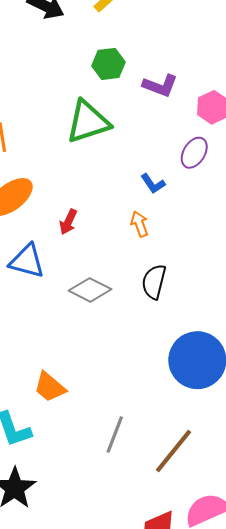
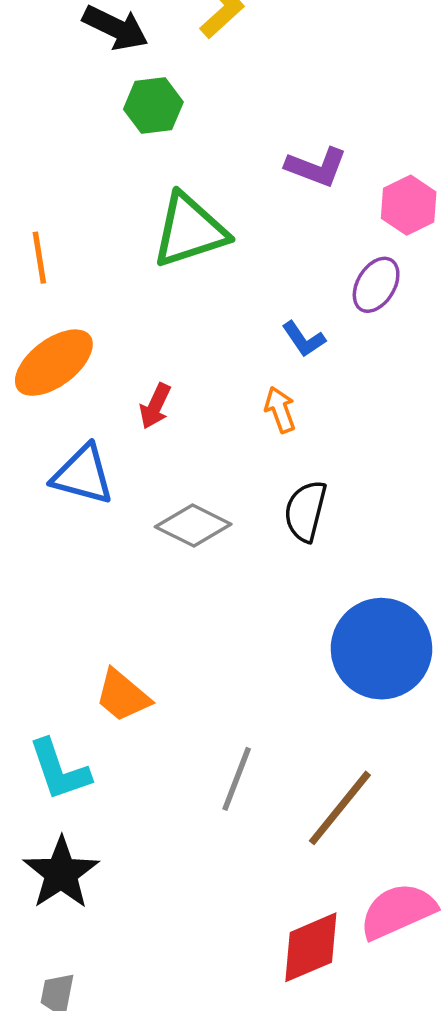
green hexagon: (109, 64) -> (153, 106), moved

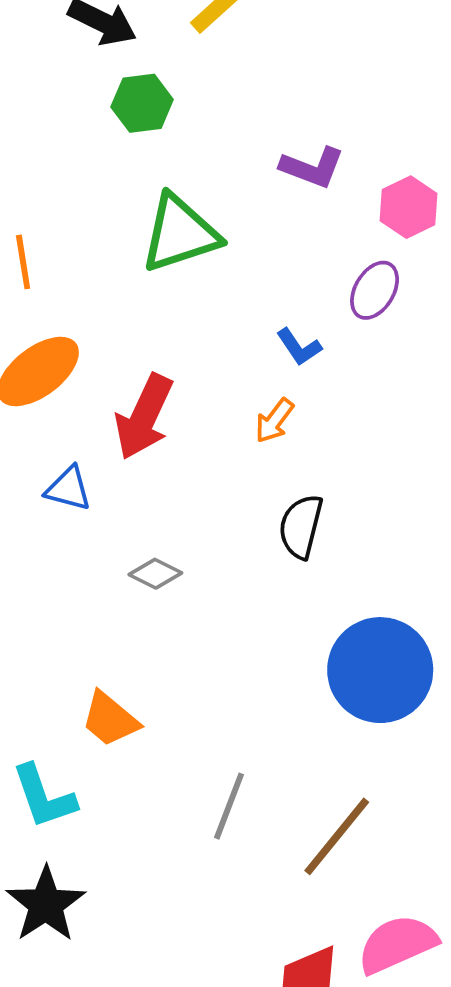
red arrow: (155, 406) -> (144, 417), size x1.8
orange arrow: (280, 410) -> (274, 421), turned -123
blue triangle: (83, 475) -> (68, 489), size x0.7
gray diamond: (193, 526) -> (155, 574), moved, size x0.7

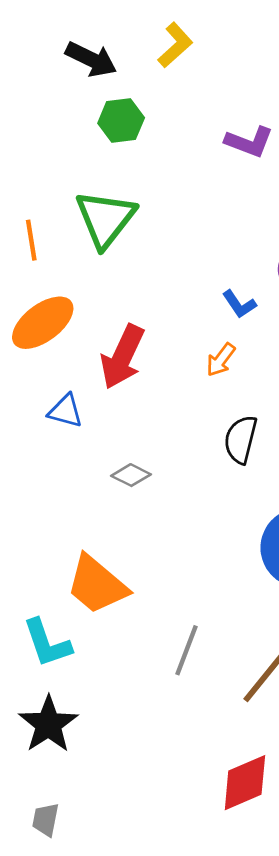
purple L-shape: (312, 167) -> (249, 142), moved
green triangle: (180, 234) -> (105, 219), moved, turned -34
orange trapezoid: (110, 719) -> (97, 585), size x1.4

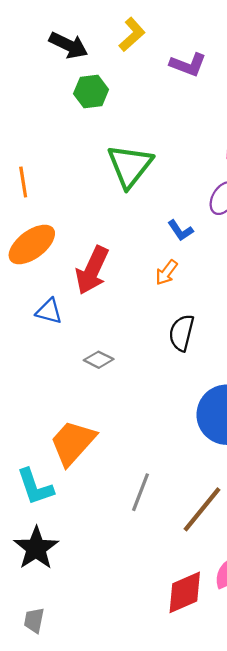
purple L-shape: (249, 142) -> (188, 65), moved
green triangle: (105, 219) -> (130, 166), moved
orange trapezoid: (97, 585) -> (73, 443), turned 92

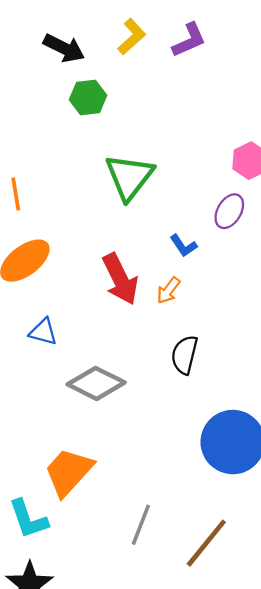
purple L-shape: (188, 65) -> (189, 40), moved, turned -45
red arrow: (92, 270) -> (120, 279), moved, turned -51
gray diamond: (99, 360) -> (96, 383), size x1.8

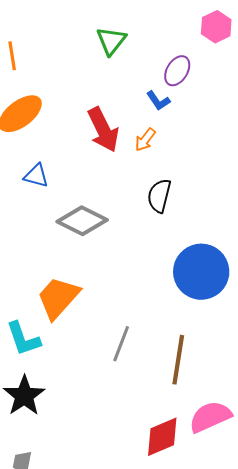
green triangle: (129, 177) -> (111, 41), size x0.7
purple ellipse: (229, 211) -> (177, 71), moved
brown line: (206, 543) -> (178, 360), turned -30

